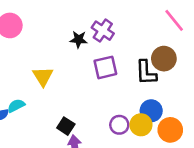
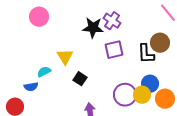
black star: (79, 39) -> (93, 28), size x1.5
cyan semicircle: (16, 106) -> (44, 72), moved
purple circle: (119, 125) -> (125, 95), size x1.5
black square: (66, 126) -> (80, 79), moved

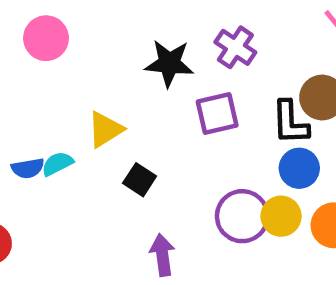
purple cross: (112, 21) -> (235, 47), moved
yellow triangle: (65, 57) -> (105, 129), turned 30
blue circle: (150, 84) -> (299, 168), moved
blue semicircle: (31, 87) -> (28, 168), moved

